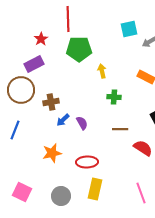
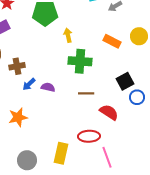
green cross: (114, 97) -> (80, 61), size x1.6
purple semicircle: (82, 123) -> (48, 87), turned -48
red ellipse: (87, 162) -> (89, 136), moved

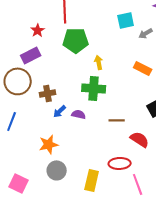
green cross: (80, 61) -> (94, 88), moved
gray circle: (27, 160) -> (57, 170), moved

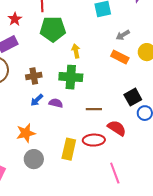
gray arrow: (146, 33) -> (123, 35), moved
brown cross: (48, 93) -> (34, 76), moved
red ellipse: (120, 163) -> (94, 140), moved
yellow rectangle: (92, 180) -> (69, 149), moved

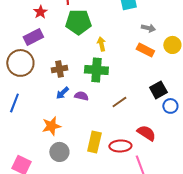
gray arrow: (123, 35) -> (148, 28), turned -136
brown line: (94, 109) -> (119, 102), turned -35
red semicircle: (117, 128) -> (146, 133), moved
red ellipse: (94, 140) -> (120, 146), moved

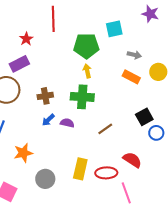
green pentagon: (78, 22) -> (86, 46), moved
orange star: (51, 126) -> (23, 153), moved

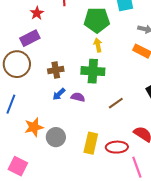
gray circle: (45, 179) -> (56, 137), moved

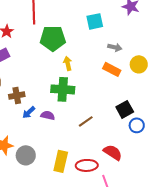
green pentagon: (97, 20) -> (53, 38), moved
brown cross: (56, 70) -> (17, 95), moved

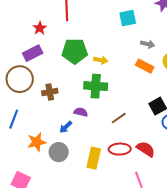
green pentagon: (53, 38) -> (75, 51), moved
yellow arrow: (68, 63) -> (101, 60), turned 112
blue arrow: (29, 112) -> (66, 127), moved
red ellipse: (87, 165) -> (120, 149), moved

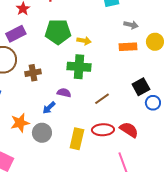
orange rectangle: (145, 66) -> (128, 47), turned -30

